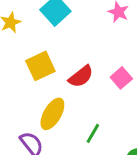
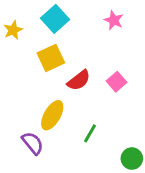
yellow square: (40, 66) -> (51, 58), moved

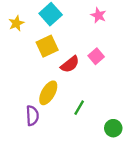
pink square: (116, 82) -> (96, 56), moved
purple semicircle: (33, 143) -> (32, 116), turned 36

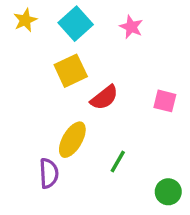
pink star: (98, 15) -> (131, 27), moved
yellow star: (16, 23) -> (25, 20), moved
pink square: (96, 56) -> (165, 101), moved, turned -35

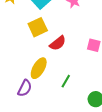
purple semicircle: (49, 173) -> (25, 88), turned 30

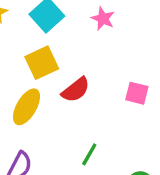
yellow ellipse: (39, 68) -> (26, 107), moved

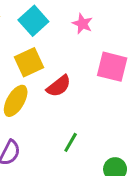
pink square: (137, 93) -> (112, 67), moved, size x1.5

